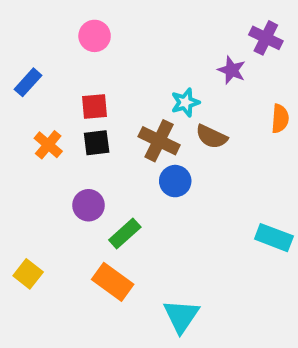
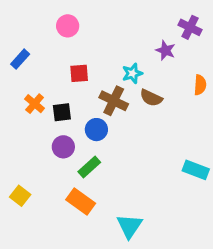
red square: (95, 106) -> (79, 73), moved
black square: (97, 143) -> (62, 112), moved
blue circle: (175, 181) -> (96, 130), moved

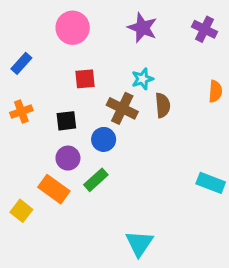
pink circle: (68, 26) -> (73, 28), size x1.4
purple star: (166, 50) -> (142, 28), moved, size x1.4
brown semicircle: (151, 98) -> (163, 105), turned -120
orange cross: (35, 104) -> (21, 111), moved, turned 30
orange rectangle: (81, 202) -> (54, 189), moved

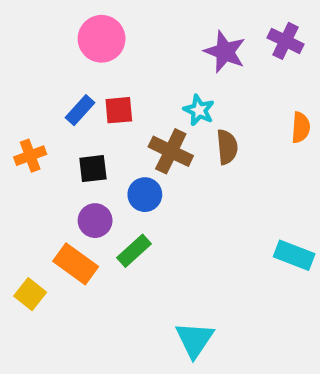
purple star: (142, 28) -> (225, 52), moved
blue rectangle: (21, 63) -> (80, 110), moved
cyan star: (142, 79) -> (199, 110), turned -30

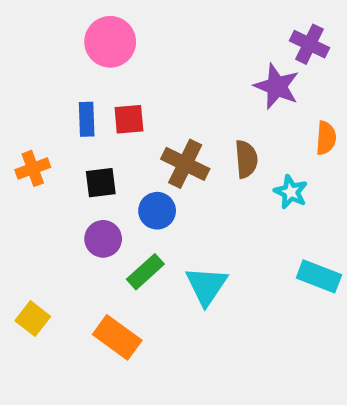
purple star: (225, 52) -> (277, 86), moved
blue rectangle: (80, 110) -> (87, 119), turned -44
cyan star: (199, 110) -> (291, 192), moved
orange rectangle: (76, 264) -> (117, 337), moved
cyan triangle: (195, 340) -> (206, 286), moved

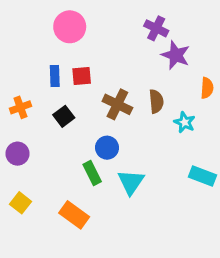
purple cross: (310, 44) -> (156, 28), moved
black square: (101, 183) -> (64, 116), turned -30
blue circle: (157, 211) -> (107, 148), moved
purple circle: (103, 239) -> (17, 154), moved
green rectangle: (145, 272) -> (92, 173), turned -75

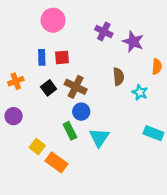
purple cross: (156, 28) -> (104, 31), moved
brown cross: (117, 104) -> (76, 87), moved
yellow square: (20, 203) -> (37, 147), moved

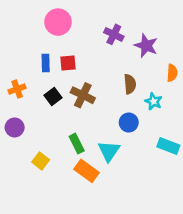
blue circle: (81, 112) -> (129, 123), moved
orange rectangle: (56, 162) -> (87, 171), moved

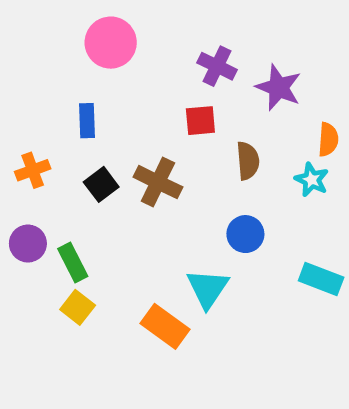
red square: (68, 63) -> (200, 121), moved
cyan star: (153, 101) -> (312, 180), moved
green rectangle: (77, 144) -> (73, 262), moved

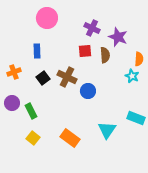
brown semicircle: (248, 161) -> (105, 55), moved
blue circle: (245, 234) -> (88, 91), moved
cyan triangle: (208, 288) -> (107, 130), moved
yellow square: (78, 307) -> (33, 138), moved

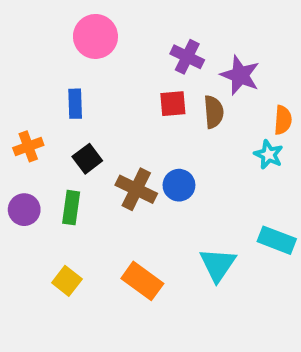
brown cross: (67, 77) -> (136, 189), moved
green rectangle: (31, 111) -> (71, 208), moved, turned 35

